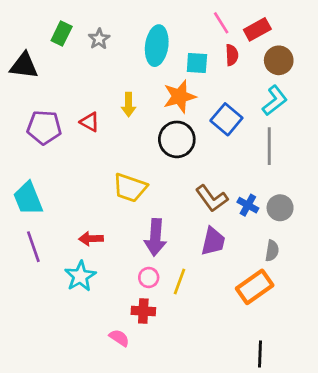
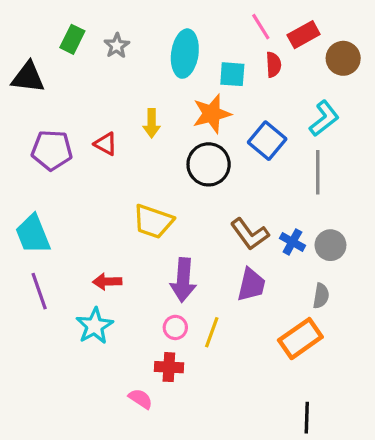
brown circle: (279, 60) -> (343, 58), moved

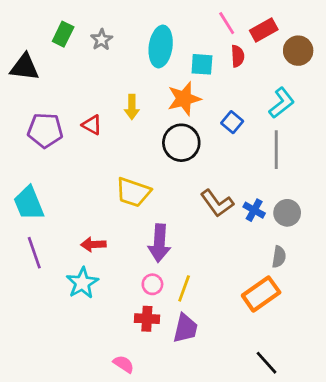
blue square: (267, 141) -> (232, 122), size x0.7
purple trapezoid: (251, 285) -> (185, 328), moved
pink semicircle: (140, 399) -> (124, 364), moved
black line: (307, 418) -> (267, 363), turned -44

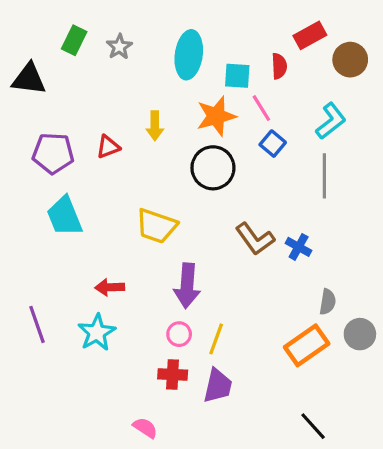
pink line: (227, 23) -> (261, 108), moved
red triangle: (92, 125) -> (108, 147), turned -50
cyan trapezoid: (29, 203) -> (64, 216), moved
gray circle: (287, 213) -> (360, 334), moved
purple line: (34, 253) -> (37, 324), moved

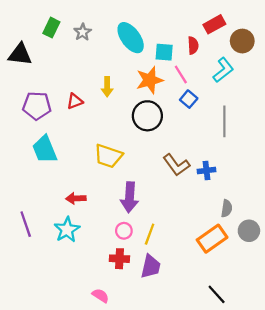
cyan ellipse: (189, 55) -> (131, 38), turned -44
cyan L-shape: (331, 121) -> (223, 70), moved
blue cross: (299, 247) -> (207, 170), turned -36

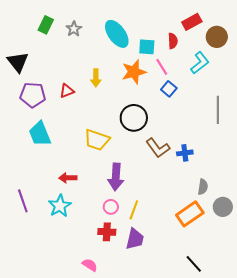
black triangle: (20, 54) -> (18, 62), moved, turned 45
black circle: (147, 116) -> (134, 118), moved
gray line: (224, 121) -> (218, 110), moved

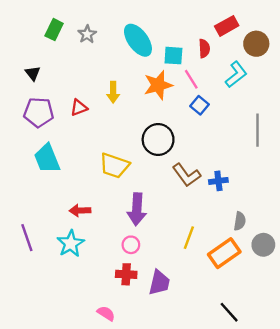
black triangle: (18, 62) -> (33, 73), moved, size x0.6
yellow line: (134, 210) -> (189, 238), moved

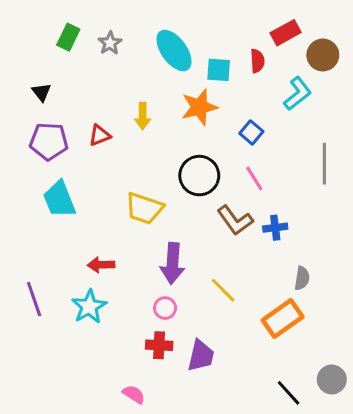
pink line: (191, 79) -> (254, 179), moved
yellow line: (189, 238) -> (223, 290), moved, turned -65
gray circle: (263, 245) -> (332, 379), moved

